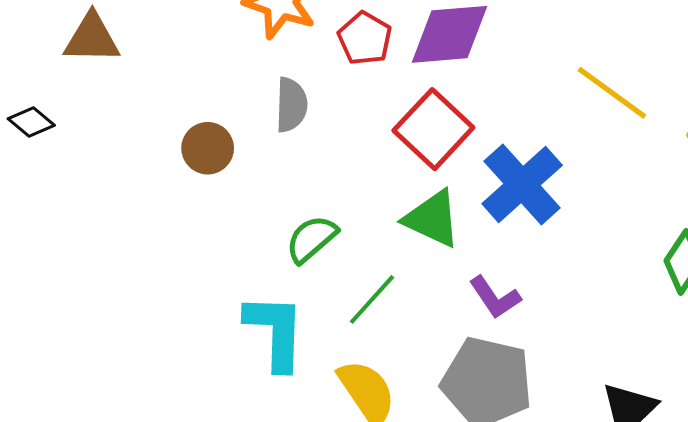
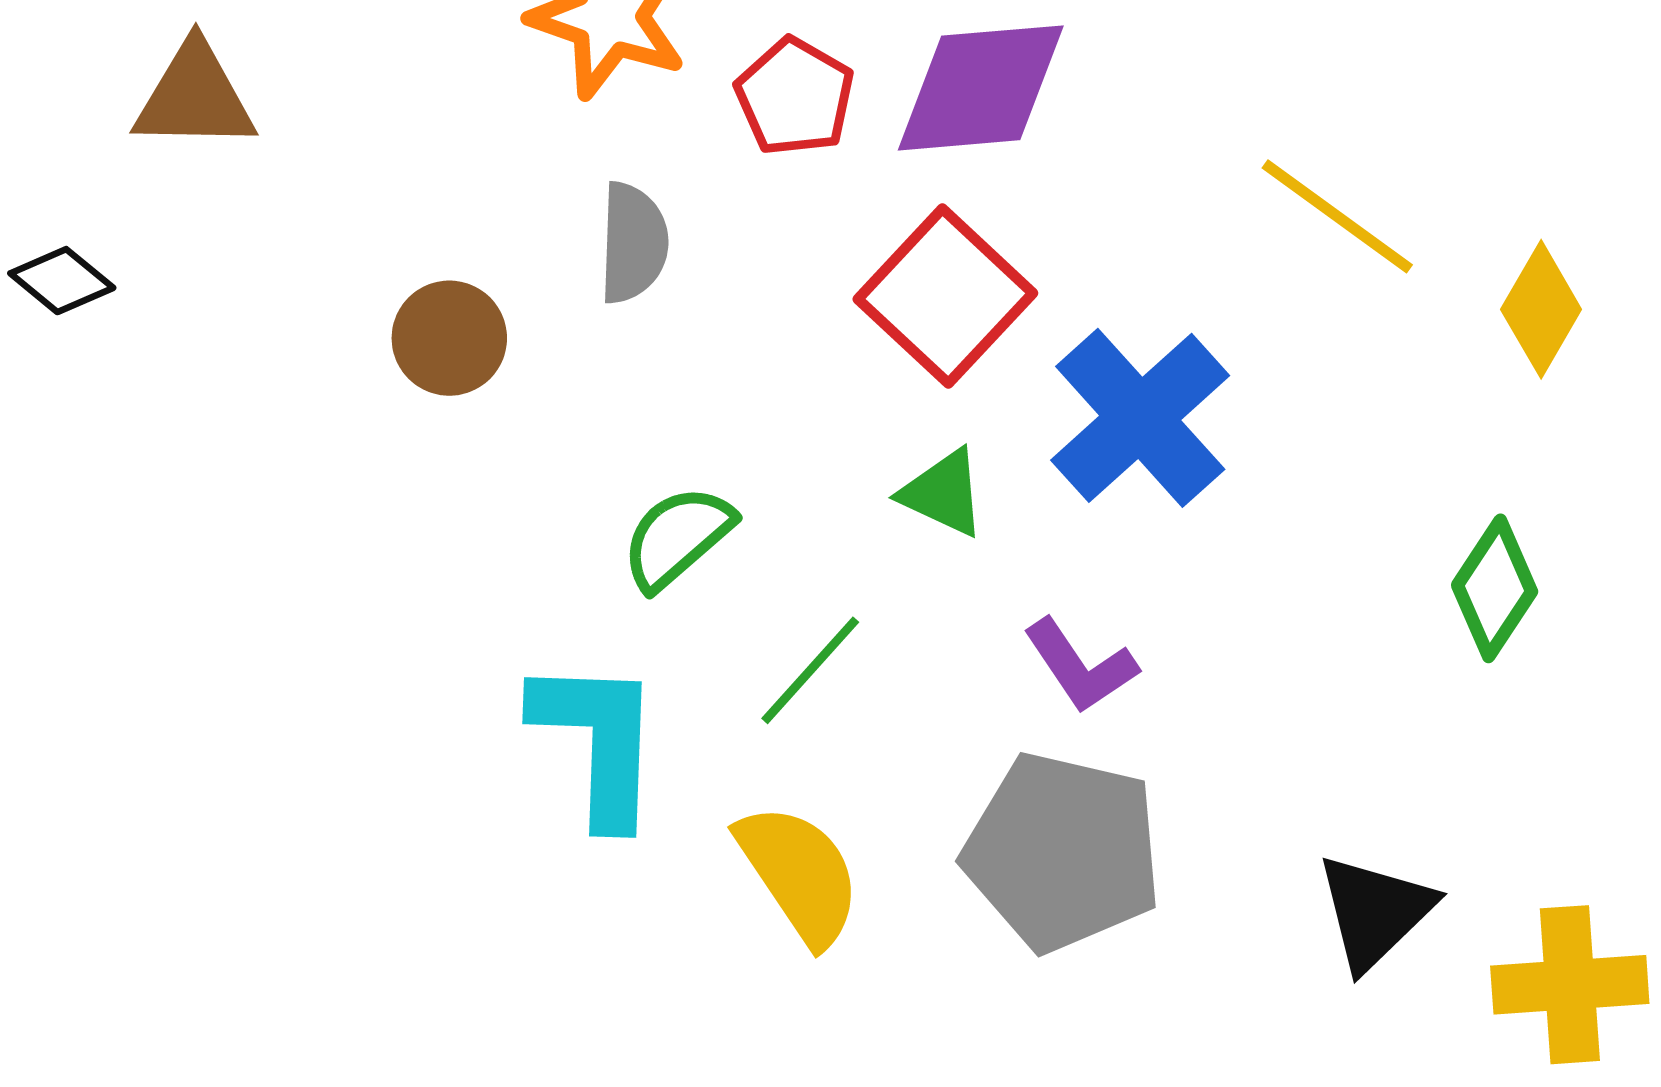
green triangle: (432, 219) -> (943, 493), size x0.7

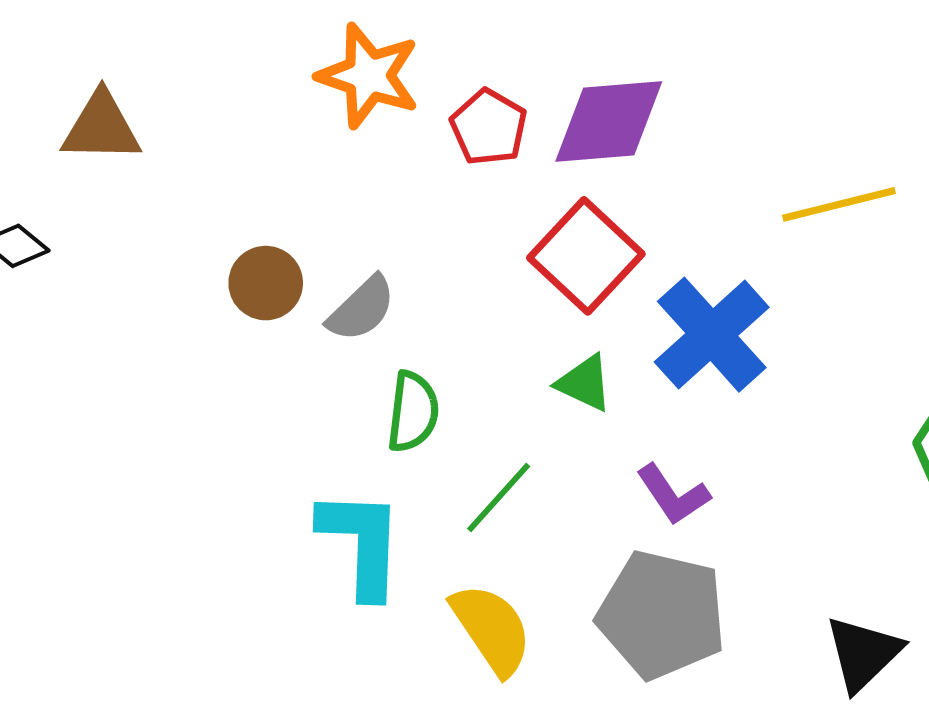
yellow line: (1337, 216) -> (839, 204), turned -50
gray semicircle: (633, 243) -> (361, 309), moved, turned 44
green semicircle: (677, 537) -> (413, 412), turned 138

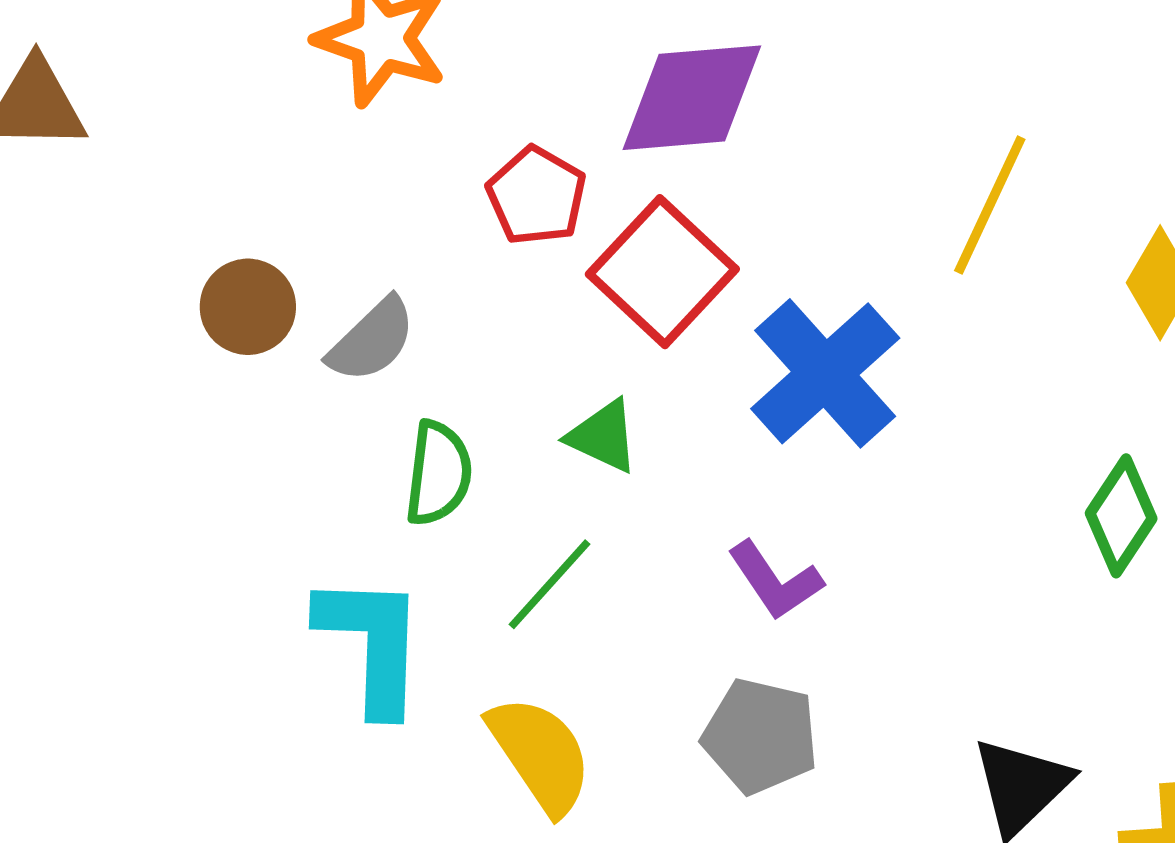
red pentagon: (489, 127) -> (537, 196), moved
yellow line: (839, 204) -> (990, 205), turned -51
green triangle: (584, 383) -> (603, 436), moved
gray pentagon: (662, 615) -> (760, 736), size x0.7

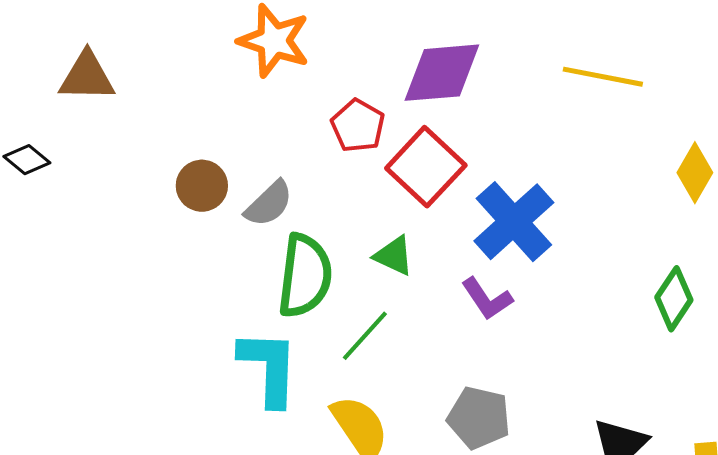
yellow line: (990, 205) -> (603, 77), moved, turned 76
green semicircle: (438, 473) -> (305, 276), size x1.5
purple L-shape: (775, 581) -> (487, 299), moved

